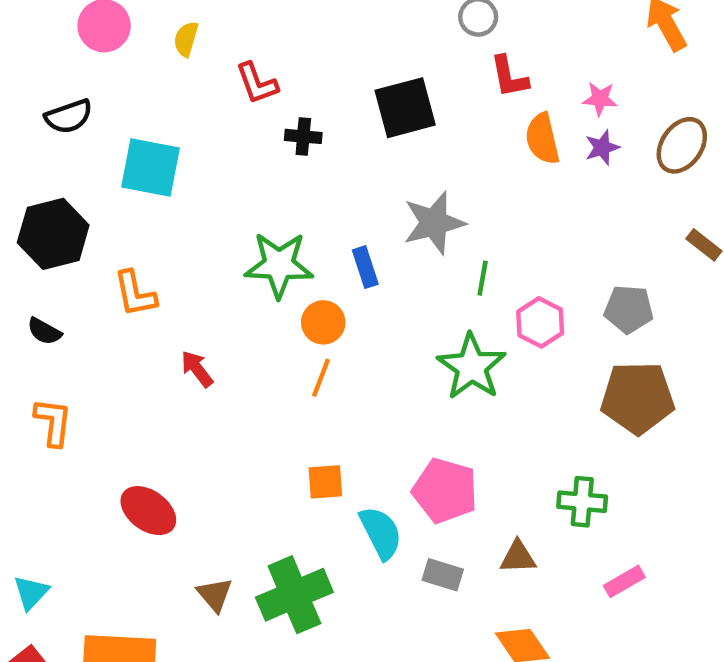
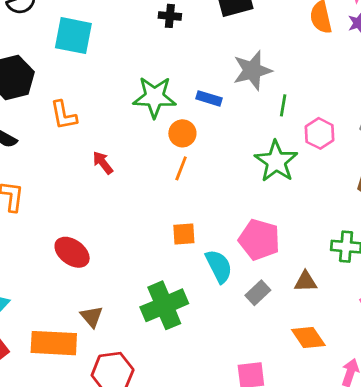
blue rectangle: (365, 267) -> (209, 98), turned -55
gray rectangle: (443, 575) -> (258, 293), turned -60
brown triangle: (215, 595) -> (92, 317), moved

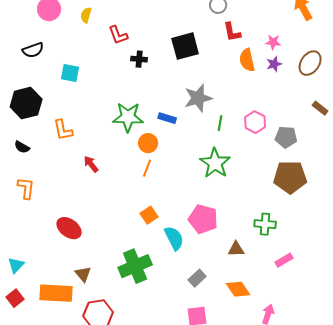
cyan square: (73, 36) -> (70, 73), size x0.7
pink hexagon: (319, 133) -> (255, 122), moved
orange square: (184, 234) -> (149, 215), turned -30
gray rectangle: (258, 293) -> (197, 278), moved

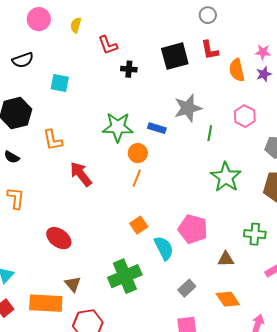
red L-shape: (232, 32) -> (210, 50), moved
pink hexagon: (255, 122) -> (245, 116), moved
green star: (215, 163) -> (226, 177), moved
red arrow: (91, 164) -> (81, 174), size x1.5

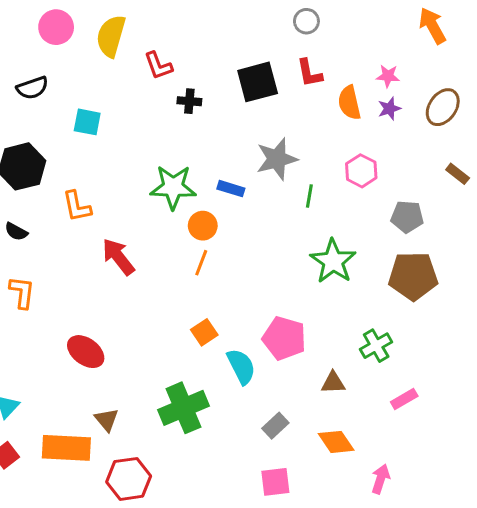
yellow semicircle: (76, 25) -> (111, 36), size x1.8
green cross: (255, 234) -> (376, 346), turned -35

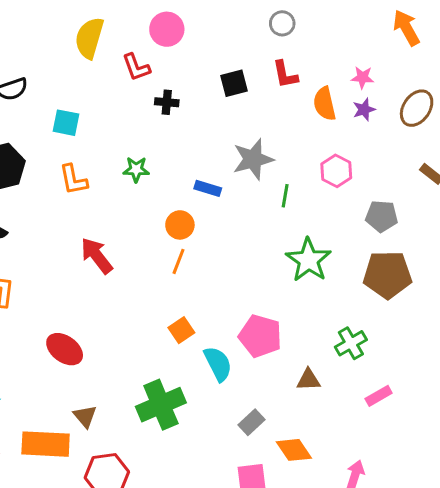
pink circle: (56, 27) -> (167, 29), moved
black square: (258, 82) -> (234, 83), size x0.7
green star: (173, 187) -> (136, 169), moved, size x0.6
orange L-shape: (77, 206) -> (73, 180), moved
orange diamond: (336, 442) -> (294, 450), moved

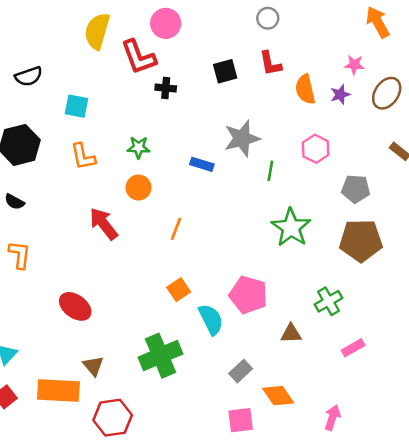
red L-shape: (136, 67) -> (139, 57), size x1.4
pink star: (363, 77) -> (354, 65), moved
orange circle: (180, 225) -> (139, 188), moved

